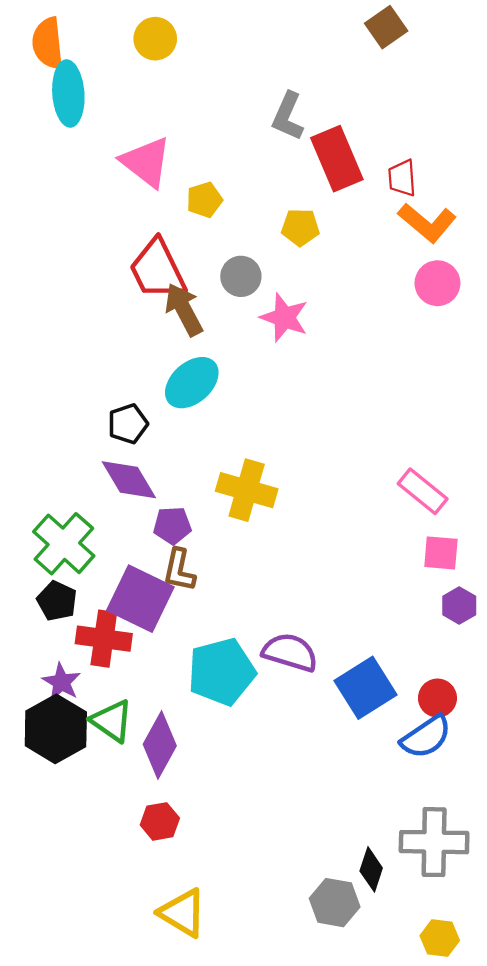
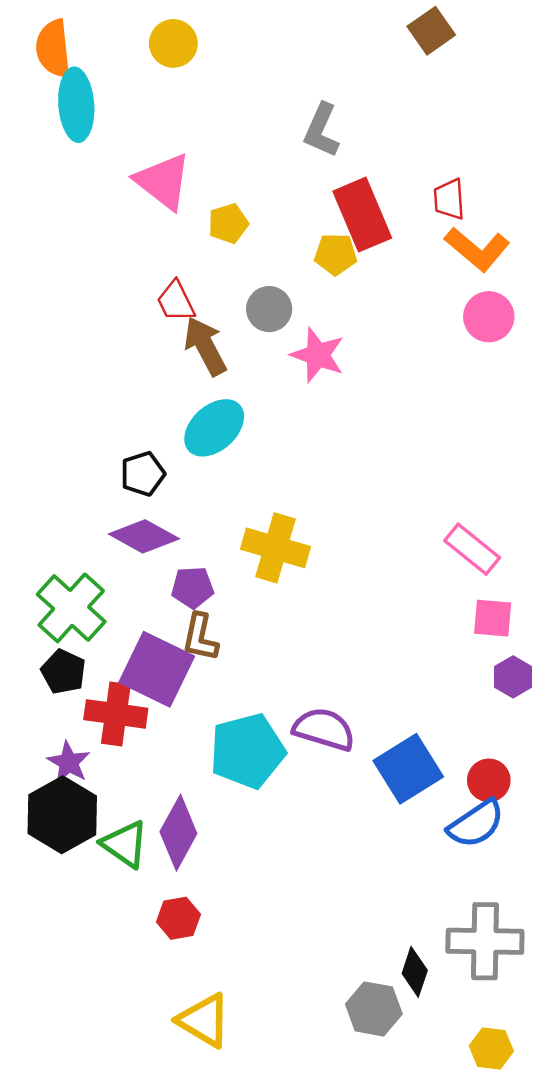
red rectangle: (337, 159) -> (362, 215), moved
red trapezoid: (157, 269) -> (176, 301), size x0.6
purple diamond: (129, 480) -> (144, 536), turned -30
green triangle: (112, 721) -> (125, 844), moved

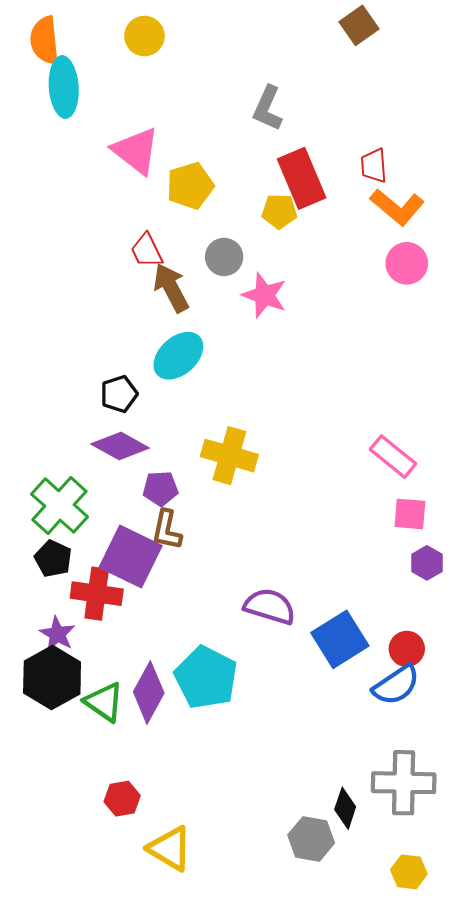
yellow pentagon: (228, 223) -> (190, 186), size x1.4
cyan pentagon: (247, 751) -> (206, 678), moved, turned -30
red hexagon: (178, 918) -> (122, 799), moved

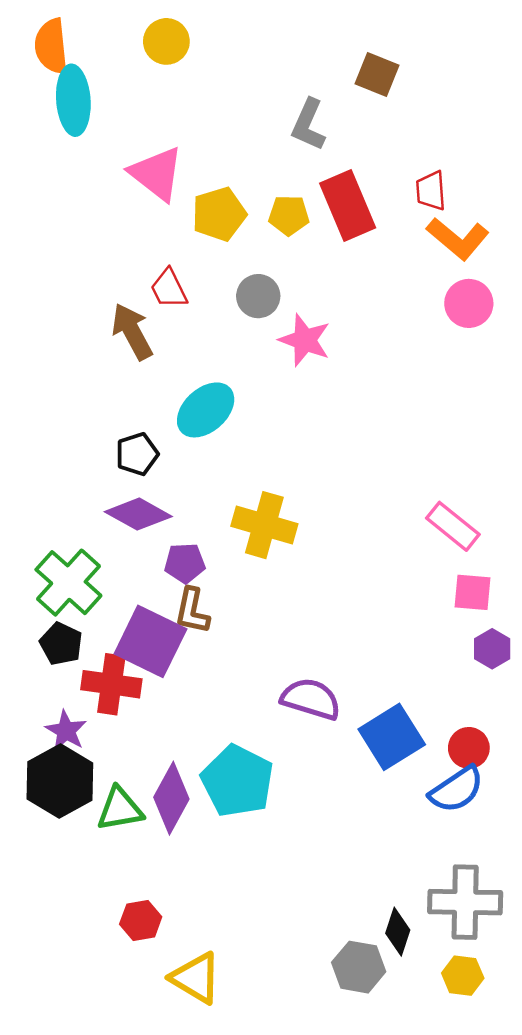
brown square: (359, 25) -> (377, 74), moved, turned -33
yellow pentagon: (279, 211) -> (289, 215), moved
brown arrow: (171, 288) -> (132, 332), moved
green triangle: (104, 702) -> (120, 809), turned -45
yellow hexagon: (409, 872) -> (463, 976), moved

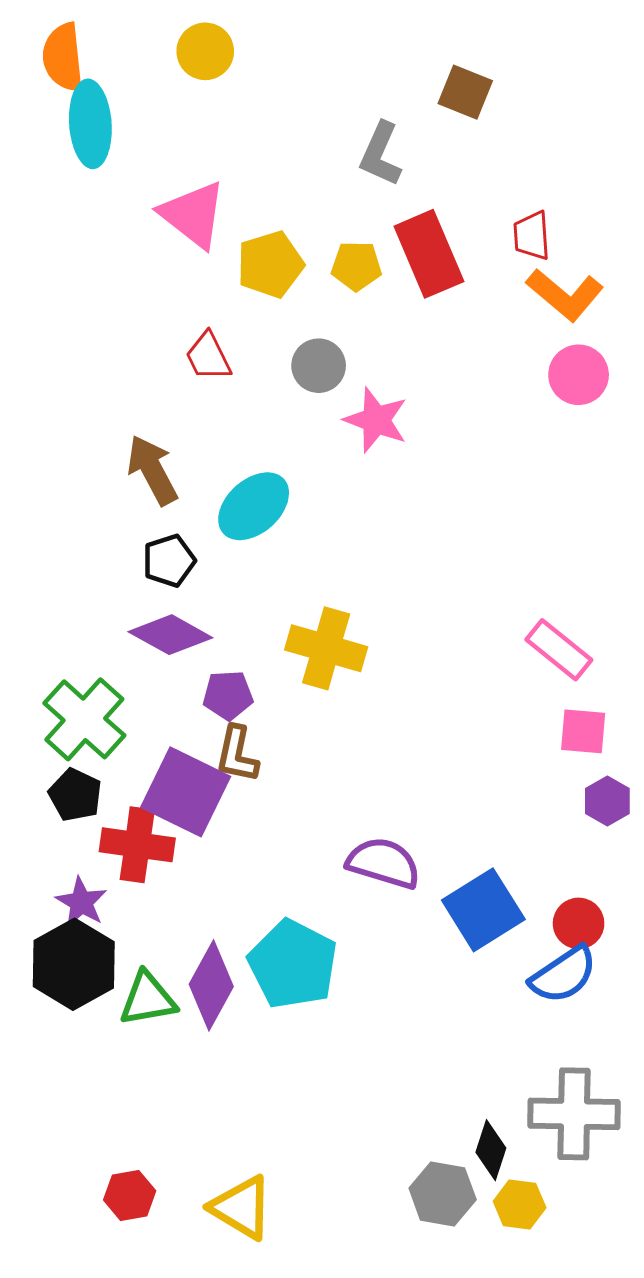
brown arrow: (132, 332) -> (152, 470), moved
red hexagon: (141, 921) -> (130, 1195), moved
yellow hexagon: (463, 976) -> (520, 1205), moved

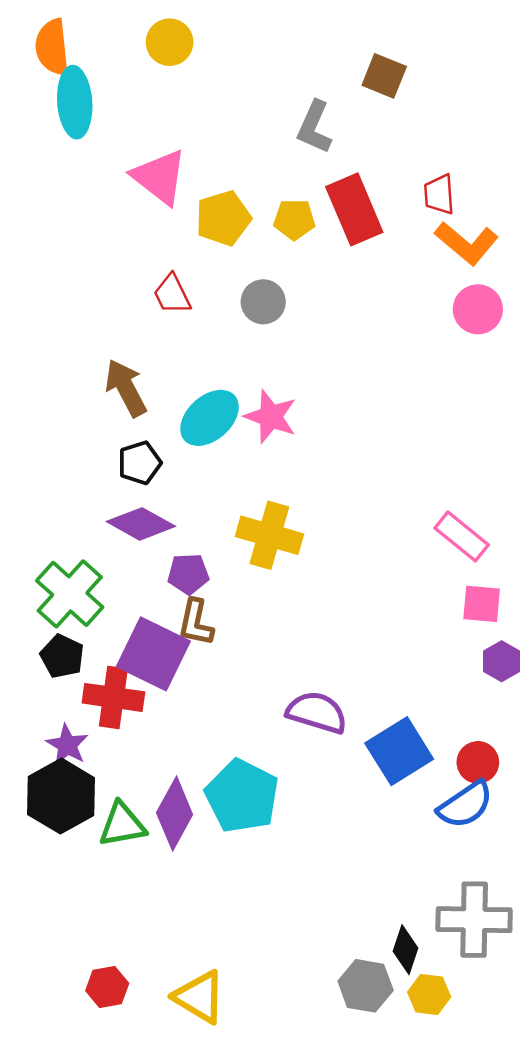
pink star: (376, 420) -> (271, 417), moved

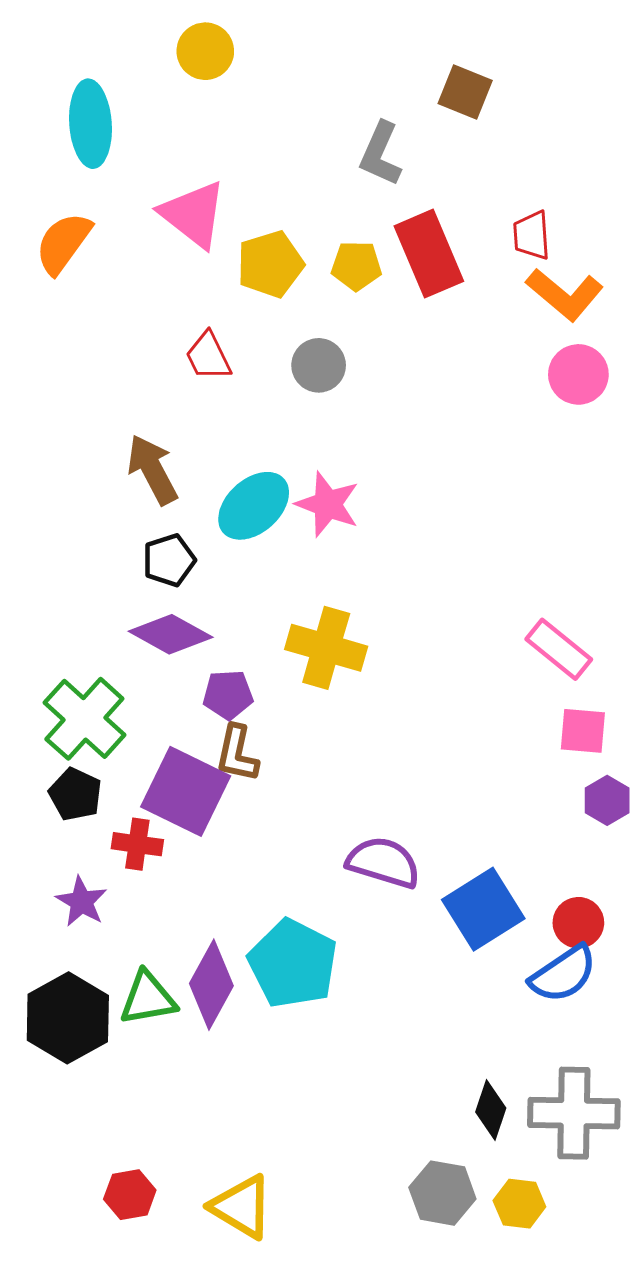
orange semicircle: (52, 47) -> (63, 243), moved, turned 42
red cross: (113, 697) -> (137, 844), size x0.7
black hexagon: (61, 796) -> (68, 1018), moved
black diamond: (405, 950) -> (491, 1110), moved

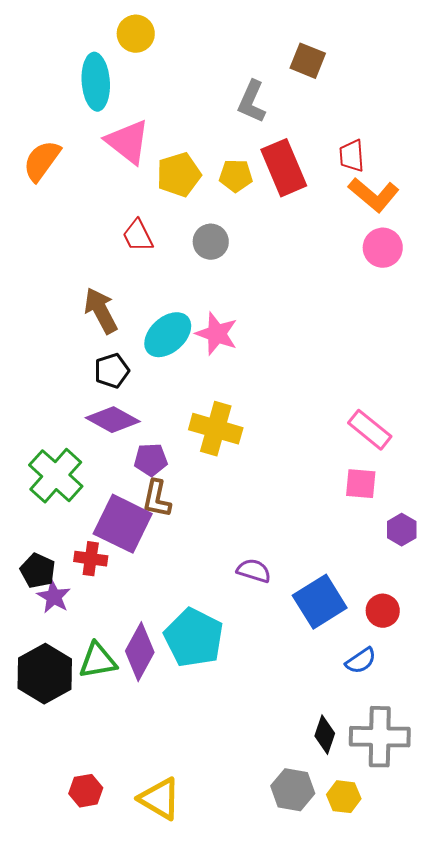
cyan ellipse: (91, 124) -> (96, 82), moved
pink square: (583, 731) -> (361, 484), moved
black pentagon: (75, 794) -> (38, 571), moved
purple semicircle: (384, 862) -> (254, 571), size x0.7
blue semicircle: (563, 974) -> (361, 661), moved, size x0.7

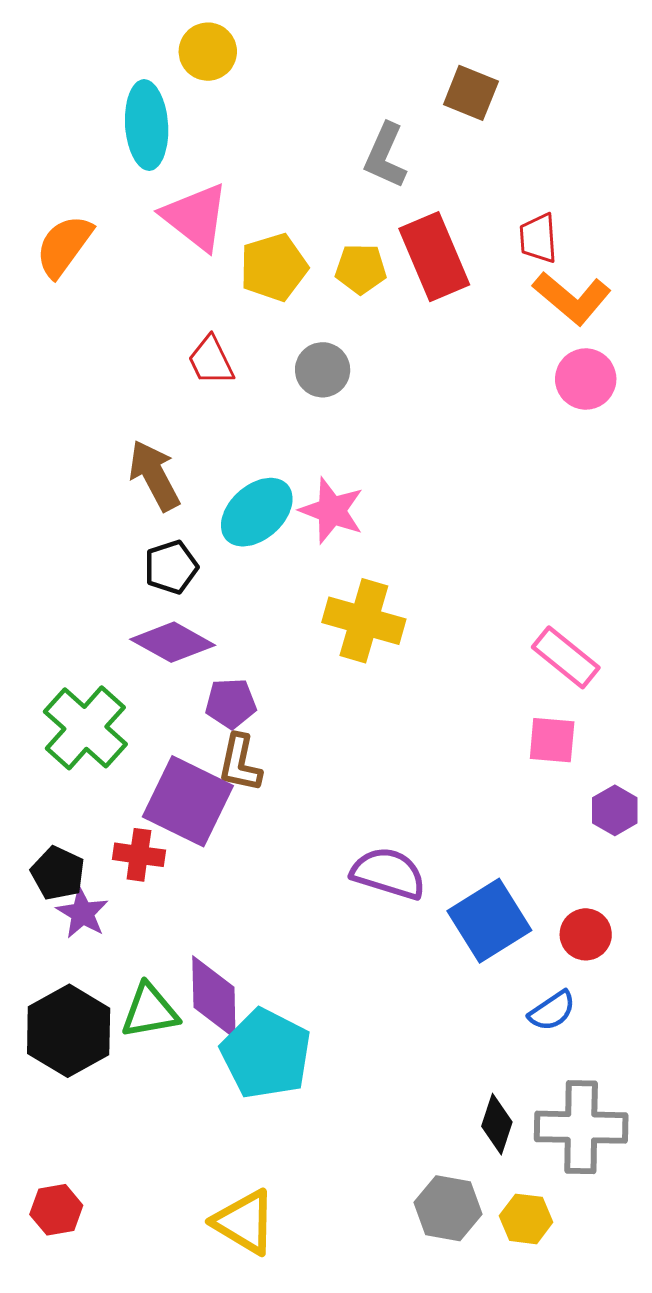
yellow cross: (216, 429) -> (364, 621), moved
purple semicircle: (254, 571) -> (388, 873), size x1.4
cyan pentagon: (194, 638) -> (266, 1054), moved
purple diamond: (140, 652) -> (214, 997), turned -30
red hexagon: (86, 791) -> (56, 1210), moved

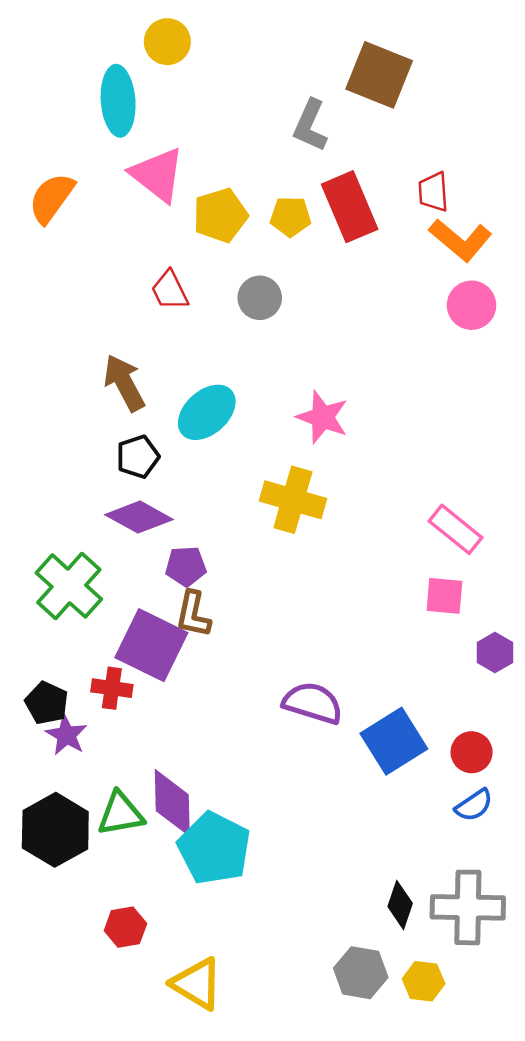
brown square: (471, 93) -> (379, 75), size x1.5
pink star: (332, 511) -> (323, 417), moved
blue semicircle: (552, 1011) -> (474, 805), moved
red hexagon: (56, 1210) -> (125, 927), moved

